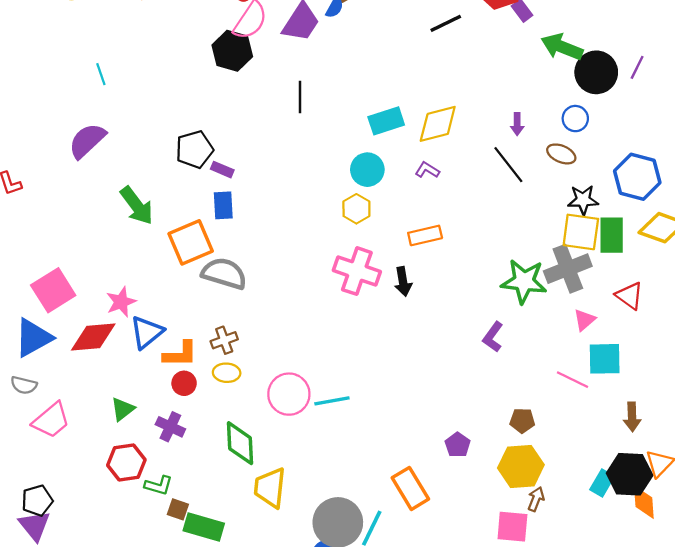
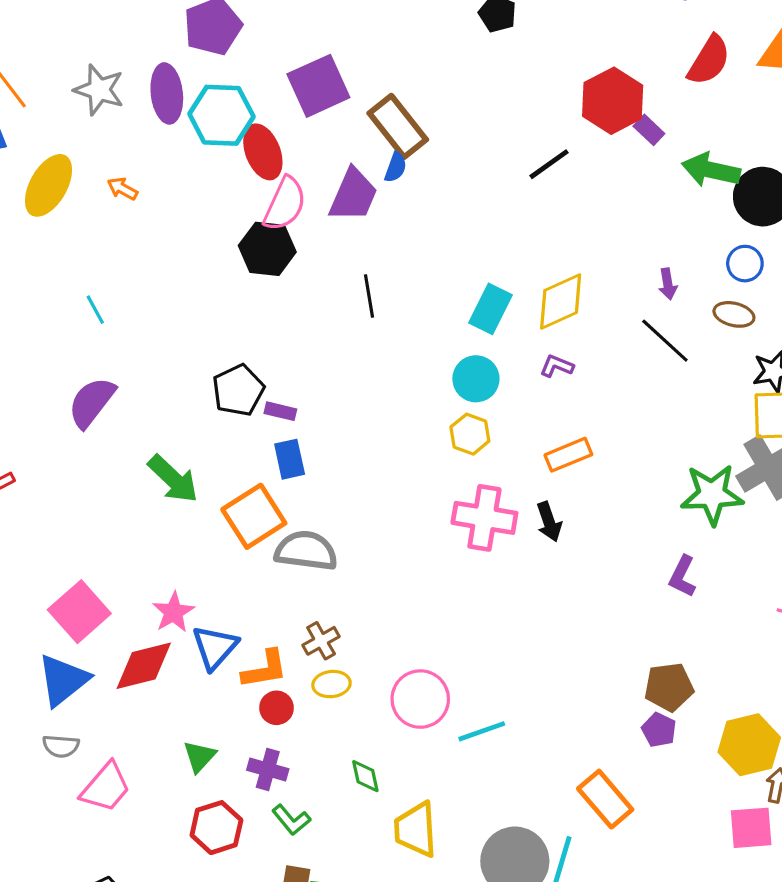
cyan rectangle: (386, 121) -> (490, 309), turned -36
cyan line: (332, 401) -> (482, 731), moved
brown pentagon: (522, 421) -> (669, 687), moved, size x1.4
green diamond: (240, 443) -> (365, 776), size x0.6
green L-shape: (159, 485) -> (291, 820), moved, turned 44

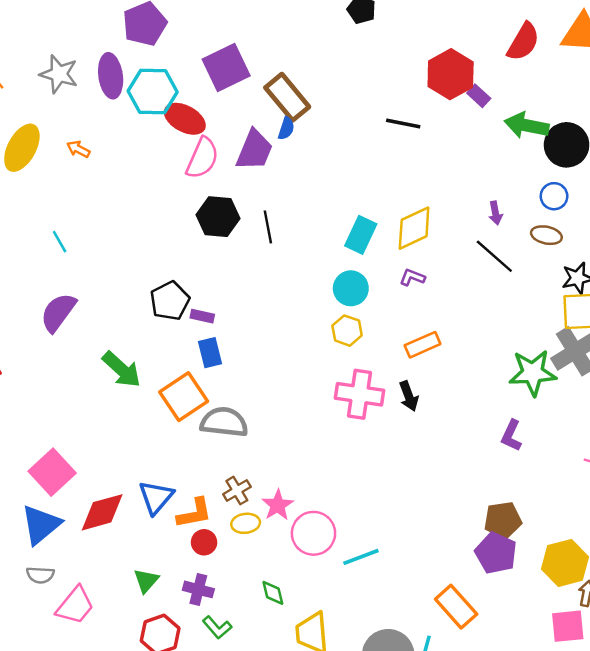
red ellipse: (263, 152) -> (185, 119), turned -39
black line: (549, 164) -> (403, 124), turned 48
black hexagon: (267, 249) -> (218, 217), moved
pink star: (173, 612) -> (278, 505), moved
purple pentagon: (659, 730) -> (496, 553), size x1.6

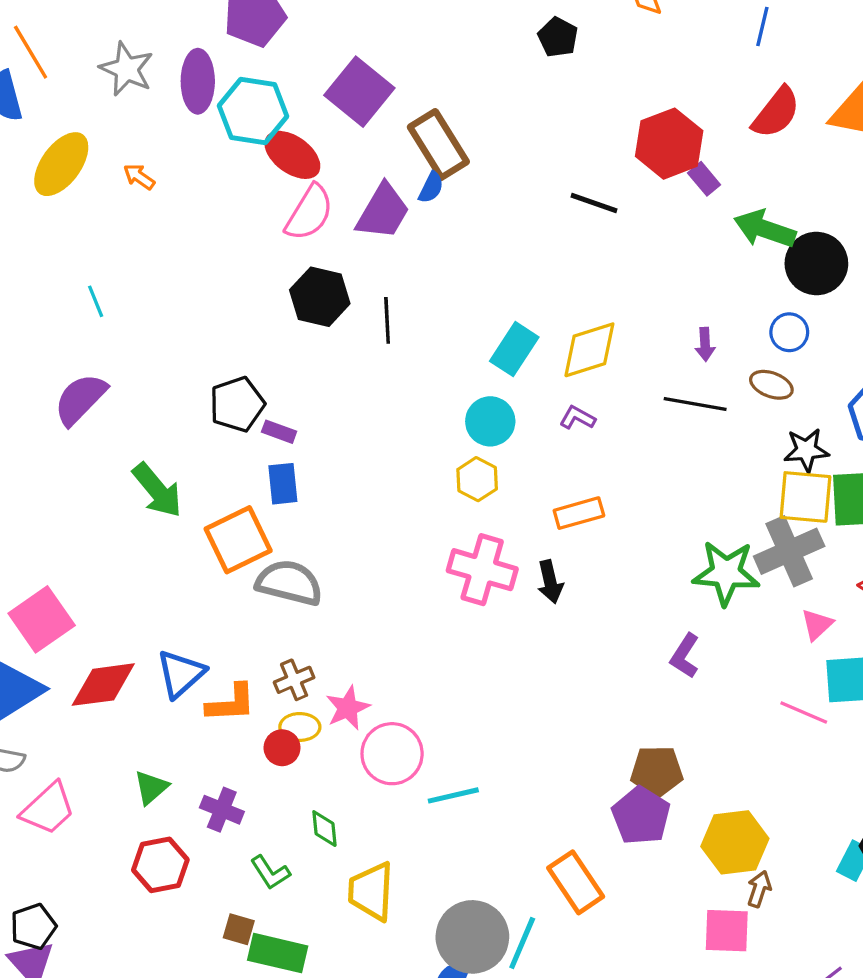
purple square: (226, 67) -> (359, 92), turned -33
black line: (494, 256) -> (695, 404), turned -39
red circle: (204, 542) -> (282, 748), moved
green L-shape: (217, 627) -> (270, 872), moved

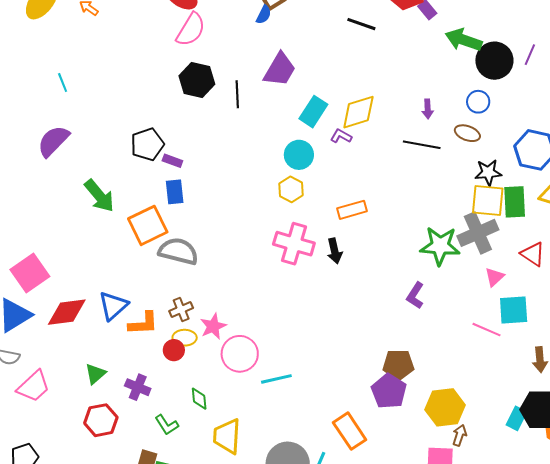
purple trapezoid: (383, 212) -> (280, 70), moved
purple L-shape: (577, 418) -> (341, 136), moved

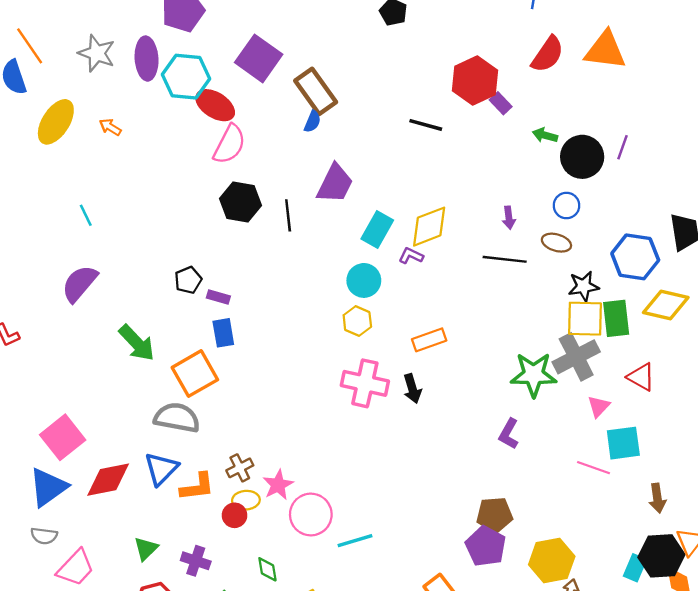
green arrow: (464, 40) -> (545, 135), size x0.6
black pentagon: (147, 144) -> (188, 280), size x0.7
gray semicircle: (178, 251) -> (177, 418), moved

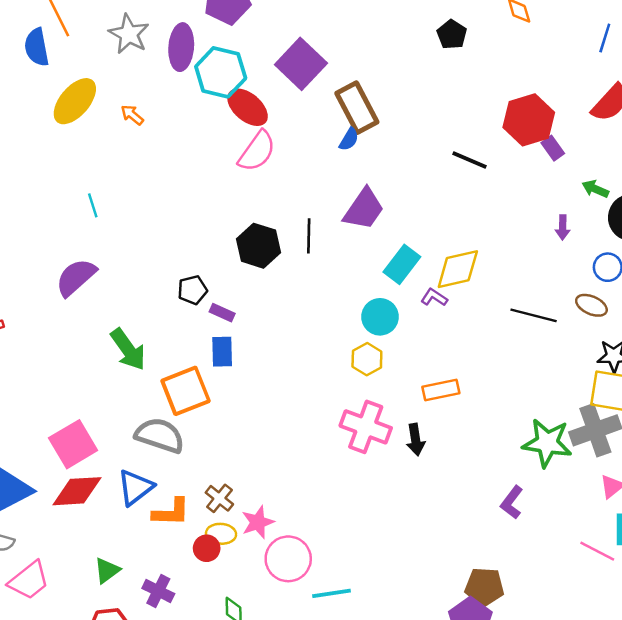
black hexagon: (240, 202) -> (258, 246), moved
purple arrow: (509, 218) -> (563, 227), moved
pink square: (63, 437) -> (73, 444), moved
brown cross: (240, 468) -> (219, 498), turned -32

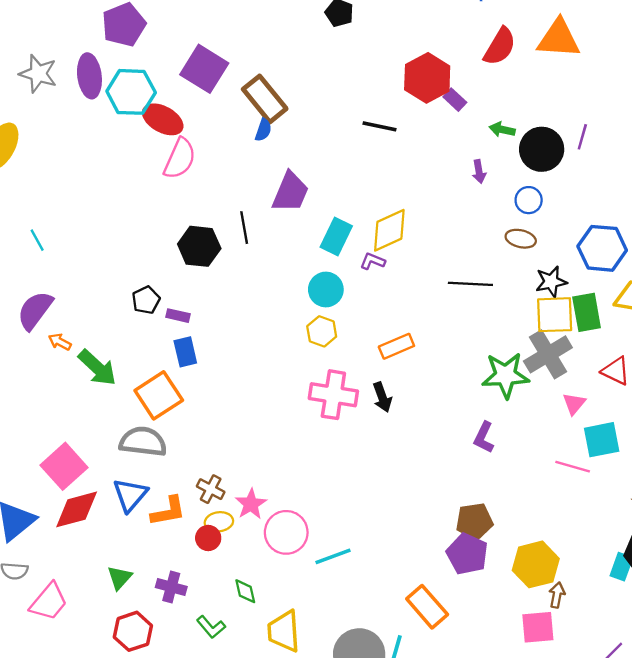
orange arrow: (132, 115) -> (60, 342), moved
black line: (534, 315) -> (470, 284), moved

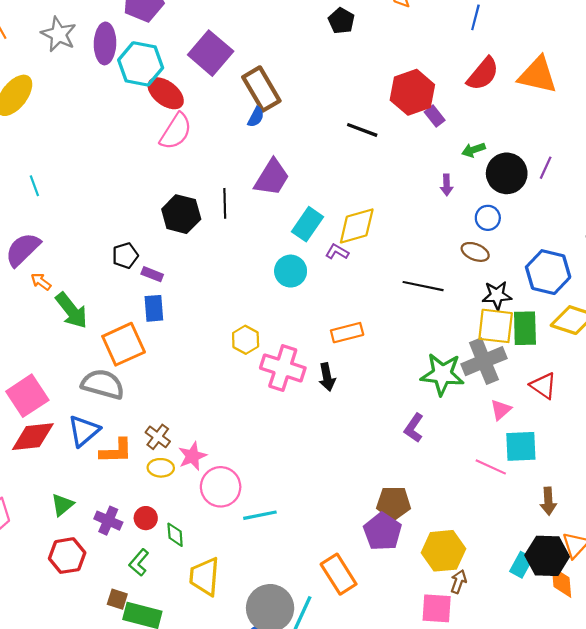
green arrow: (502, 129) -> (474, 150), turned -40
yellow hexagon: (322, 331) -> (246, 340), moved
red circle: (208, 538) -> (146, 518), moved
green L-shape: (211, 627) -> (139, 562), turned 72

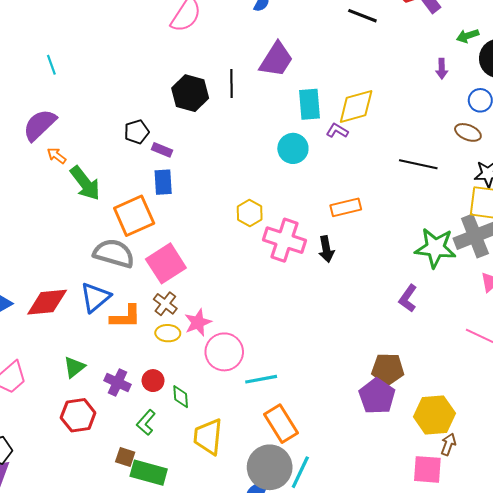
cyan rectangle: (308, 224) -> (310, 104), turned -40
pink square: (27, 396) -> (166, 263), moved
orange rectangle: (339, 574) -> (281, 424), moved

